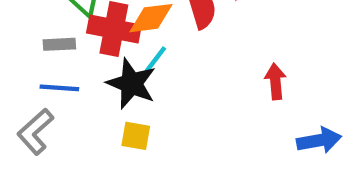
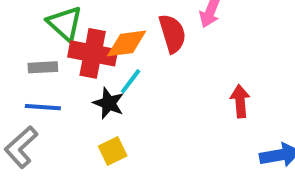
black star: (131, 84) -> (109, 103), size x0.7
yellow square: (136, 136) -> (113, 151), turned -36

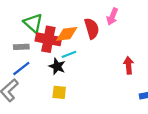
cyan line: (131, 81) -> (69, 54), turned 32
blue line: (43, 107) -> (21, 69), turned -42
yellow square: (113, 151) -> (59, 92), turned 32

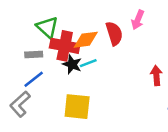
black star: (57, 66) -> (72, 64), moved
yellow square: (59, 92) -> (77, 107), size x1.6

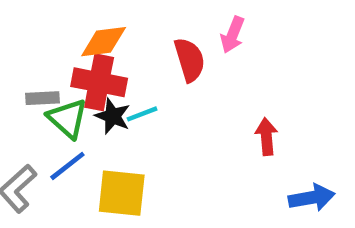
green triangle: (47, 27) -> (67, 118), moved
orange diamond: (86, 40) -> (104, 42), moved
blue line: (34, 79) -> (67, 166), moved

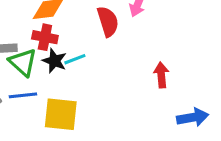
red cross: (99, 82) -> (45, 37), size x0.7
blue line: (67, 166) -> (23, 95), turned 32

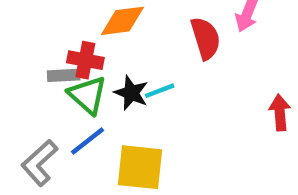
red cross: (45, 37) -> (85, 60), moved
blue line: (23, 95) -> (88, 141), turned -32

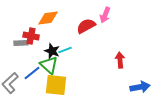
red semicircle: (206, 38) -> (86, 26), turned -102
green triangle: (88, 95) -> (49, 65), moved

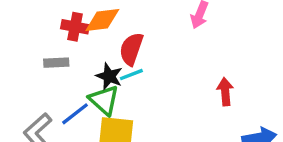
red semicircle: (86, 26) -> (131, 49), moved, turned -42
red cross: (31, 36) -> (75, 27), moved

